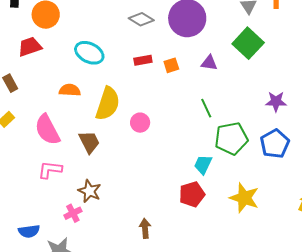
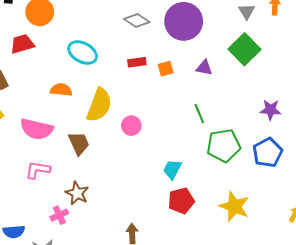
pink semicircle: (47, 130) -> (37, 129), turned -52
cyan trapezoid: (203, 164) -> (172, 169), moved

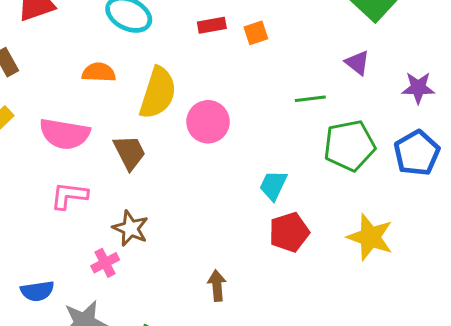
purple triangle: (204, 68) -> (357, 63), moved, turned 30
green line: (199, 114) -> (310, 99), turned -72
pink circle: (131, 126) -> (208, 122), size x1.4

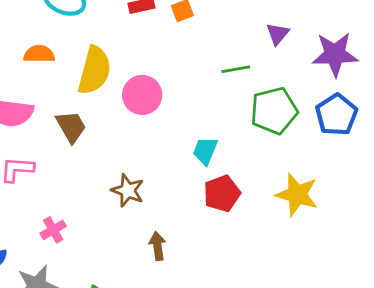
purple triangle: (357, 63) -> (278, 34), turned 35
purple star: (418, 88) -> (335, 54), size x1.5
brown star: (130, 228) -> (128, 190), moved

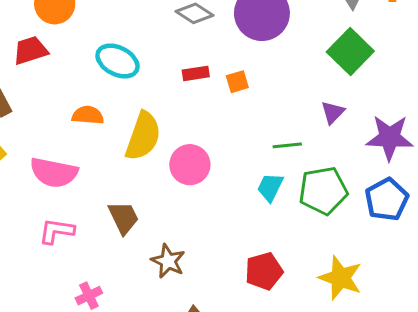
brown trapezoid: (71, 127) -> (123, 218), moved
cyan trapezoid: (205, 151) -> (270, 187), moved

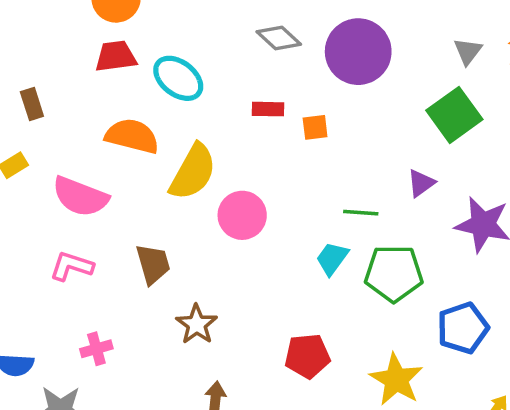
red trapezoid: (30, 50) -> (116, 56), moved
orange semicircle: (88, 115) -> (132, 136), size x1.4
blue pentagon: (387, 199) -> (463, 328), moved

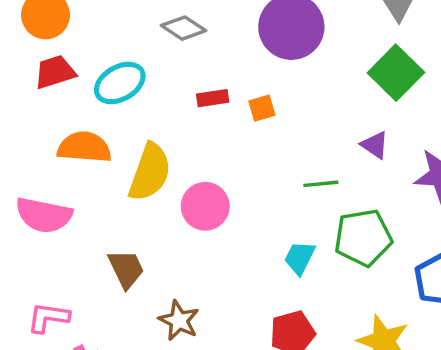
gray diamond: (279, 38) -> (184, 28), moved
cyan ellipse: (178, 78) -> (120, 83), turned -57
purple triangle: (421, 183) -> (375, 145), turned -40
cyan trapezoid: (332, 258) -> (300, 258), moved
pink L-shape: (72, 266) -> (48, 318), moved

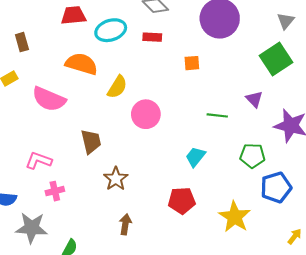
red rectangle: (213, 98) -> (152, 37), moved
yellow semicircle: (150, 172) -> (117, 87), size x0.7
green pentagon: (363, 238) -> (252, 156), moved, size x0.7

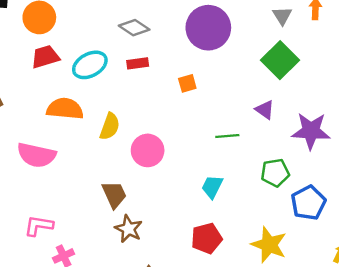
brown trapezoid: (91, 141) -> (114, 195), moved

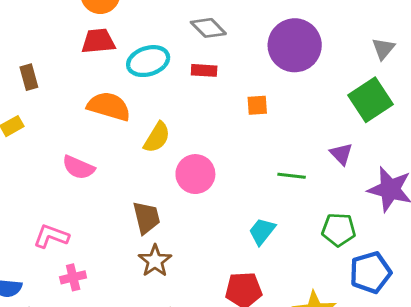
pink semicircle: (36, 155) -> (78, 167), moved, size x0.7

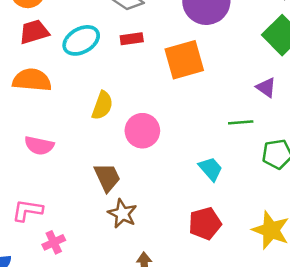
orange square: (257, 105) -> (184, 60), size x2.0
orange semicircle: (109, 106) -> (32, 80), moved
green line: (292, 176) -> (241, 122), moved
cyan trapezoid: (262, 231) -> (211, 169), turned 112

